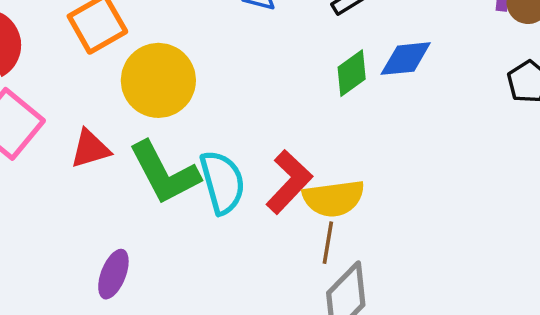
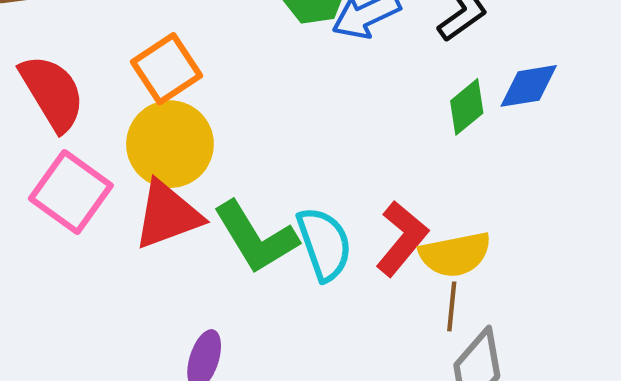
yellow circle: (158, 80) -> (170, 144), moved
red triangle: (90, 149) -> (168, 215), size x1.5

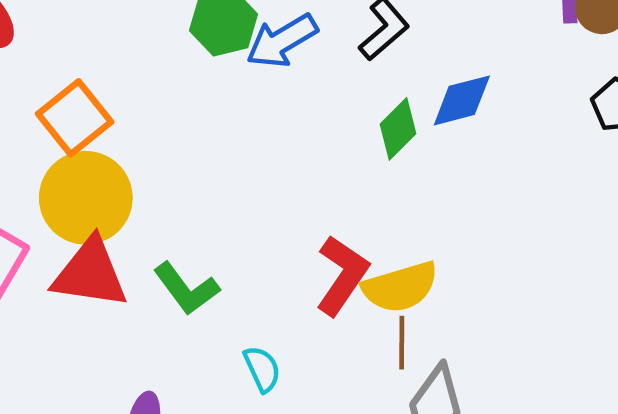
red triangle: (168, 215) -> (90, 273), turned 34
green L-shape: (256, 237) -> (186, 289), size x0.7
cyan semicircle: (324, 244) -> (262, 369), moved, size x0.6

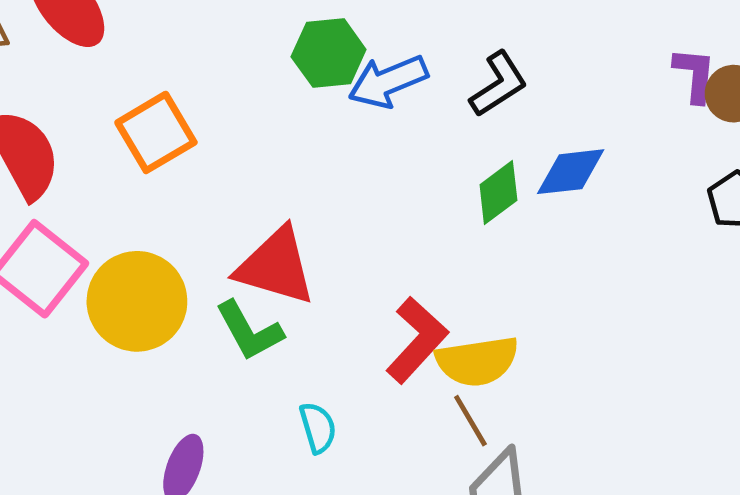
yellow circle: (86, 198) -> (137, 301), moved
red triangle: (90, 273) -> (276, 266), moved
brown line: (402, 343) -> (470, 421), turned -39

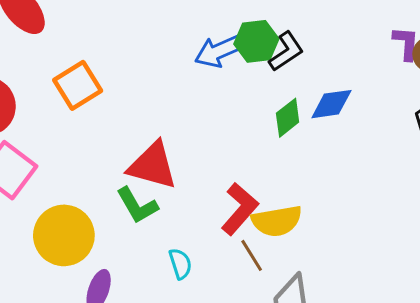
green hexagon: (329, 53) -> (256, 41), moved
yellow circle: (137, 301) -> (64, 235), moved
brown line: (470, 421) -> (252, 255), moved

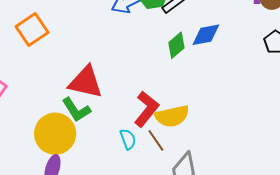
yellow circle: (64, 235) -> (55, 134), moved
cyan semicircle: (180, 264) -> (128, 139), moved

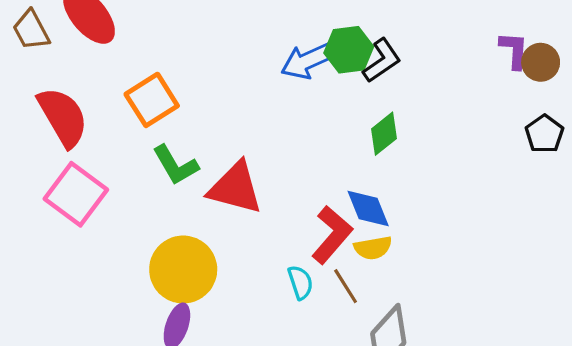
blue diamond: (206, 35) -> (368, 209), moved, turned 76
green L-shape: (76, 110) -> (176, 165), moved
yellow semicircle: (172, 116) -> (373, 248), size x0.7

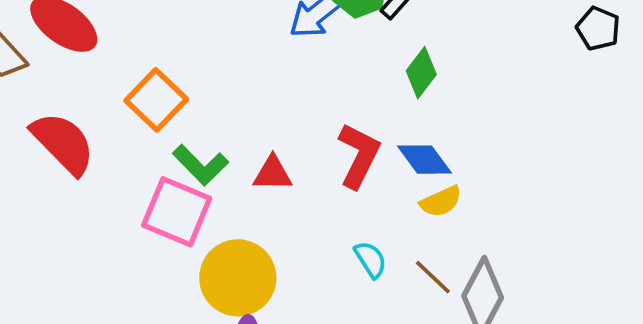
red triangle: (235, 188) -> (273, 174), size x0.6
pink square: (76, 194) -> (177, 212), moved
red L-shape: (332, 235) -> (359, 156), moved
brown line: (346, 286) -> (433, 277), moved

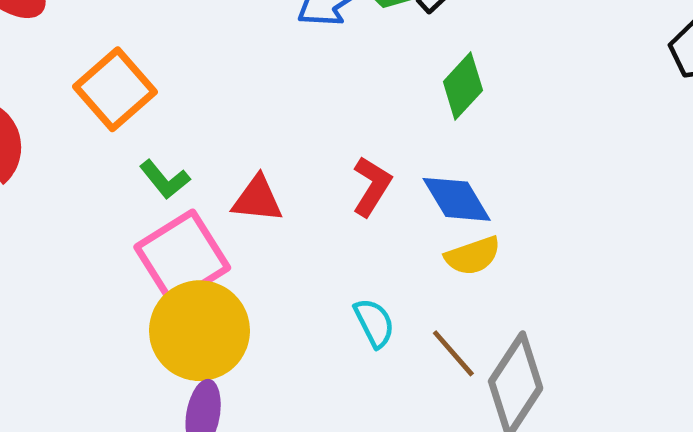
red L-shape: (359, 156) -> (372, 186), size x0.7
green L-shape: (201, 165) -> (165, 179), size x0.7
pink square: (177, 212) -> (182, 257), moved, turned 30

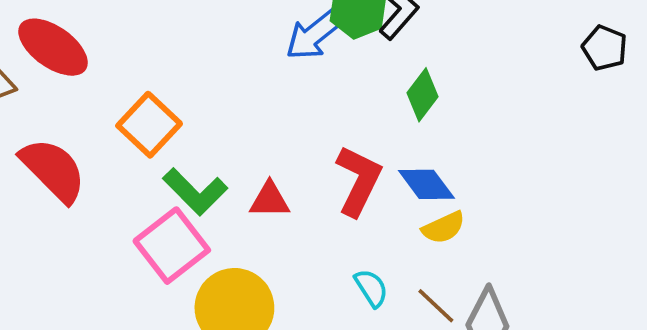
green L-shape: (165, 179) -> (195, 192), size x1.6
red L-shape: (372, 186) -> (359, 181), size x1.5
pink square: (182, 257) -> (172, 246), moved

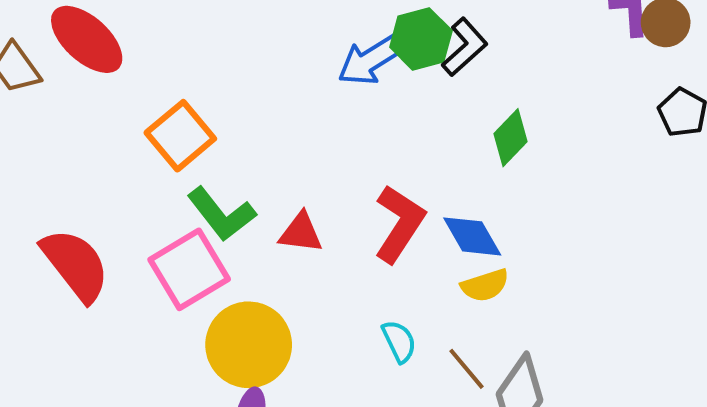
green diamond: (422, 95) -> (511, 138), moved
red semicircle: (53, 170) -> (75, 265), moved

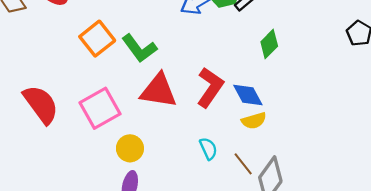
green L-shape: (221, 214) -> (139, 48), moved
red triangle: (301, 233) -> (159, 91), size x1.6
yellow circle: (249, 345) -> (130, 148), size x0.6

